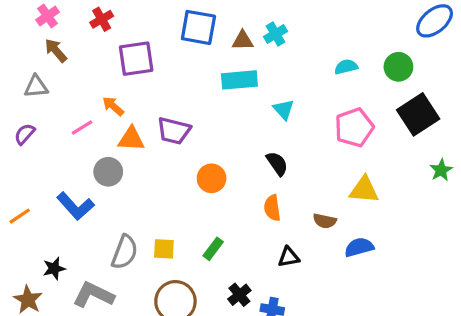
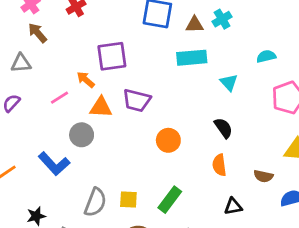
purple square: (136, 59) -> (112, 56), moved
cyan semicircle: (346, 67) -> (266, 56), moved
green rectangle: (213, 249) -> (170, 200), size x1.4

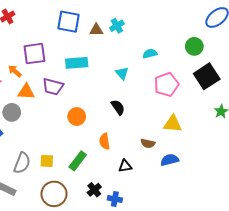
cyan rectangle: (192, 58) -> (77, 63), moved
orange semicircle: (219, 165) -> (105, 141), moved

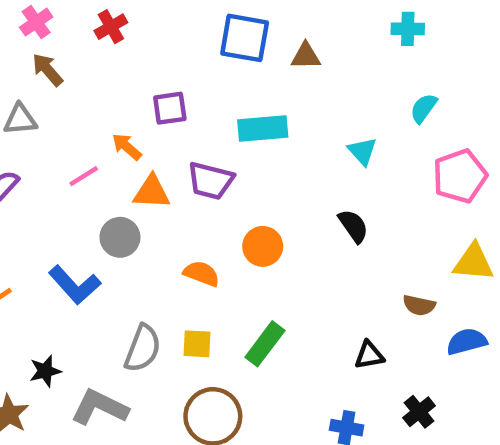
cyan cross: (117, 26) -> (408, 29), moved, turned 32
purple square: (34, 54) -> (170, 108), size x0.7
cyan semicircle: (150, 54) -> (424, 108), turned -40
orange semicircle: (105, 141) -> (202, 274), moved, turned 119
black cross: (94, 190) -> (419, 412), moved

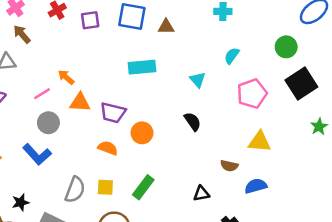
purple square: (170, 108) -> (90, 20), moved
purple trapezoid: (211, 181) -> (113, 113), moved
gray circle: (120, 237) -> (48, 123), moved

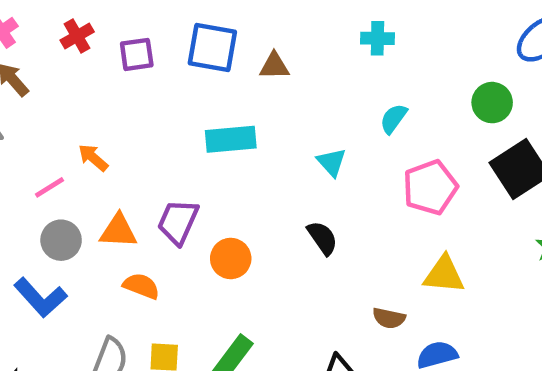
orange triangle: (80, 103) -> (118, 231), moved
purple trapezoid: (113, 113) -> (178, 222), turned 100
orange semicircle: (108, 148) -> (141, 286), moved

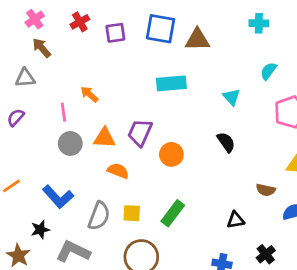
brown triangle: (274, 66) -> (197, 40), size x1.4
pink line: (50, 187) -> (63, 112), turned -66
blue L-shape: (40, 297) -> (58, 197), moved

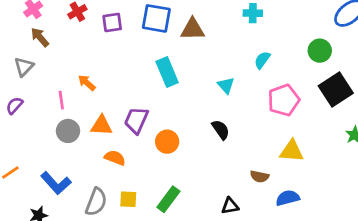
gray triangle: (25, 78) -> (24, 67), turned -40
cyan rectangle: (171, 83) -> (167, 72), turned 72

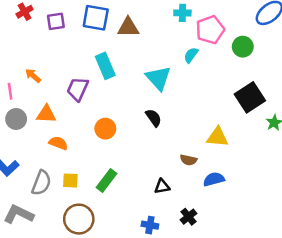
cyan triangle: (226, 85) -> (158, 78), size x1.6
black square: (336, 89) -> (250, 97), moved
pink pentagon: (284, 100) -> (210, 30), moved
purple trapezoid: (136, 120) -> (78, 89), moved

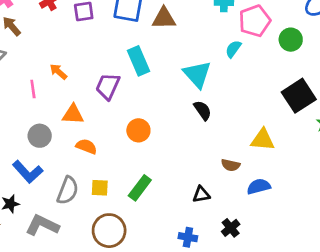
black semicircle: (154, 118) -> (203, 110), moved
gray circle: (16, 119) -> (40, 136), moved

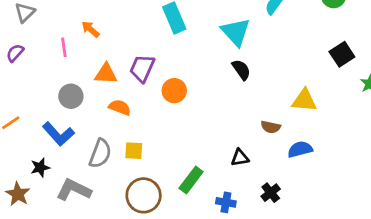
purple trapezoid: (108, 86) -> (142, 68), moved
black square: (299, 96) -> (342, 54), size x0.7
green rectangle: (140, 188) -> (191, 180), moved

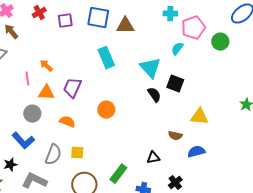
black square: (342, 54) -> (175, 84), moved, turned -36
purple trapezoid: (142, 68) -> (72, 88), moved
orange triangle: (106, 74) -> (46, 93), moved

